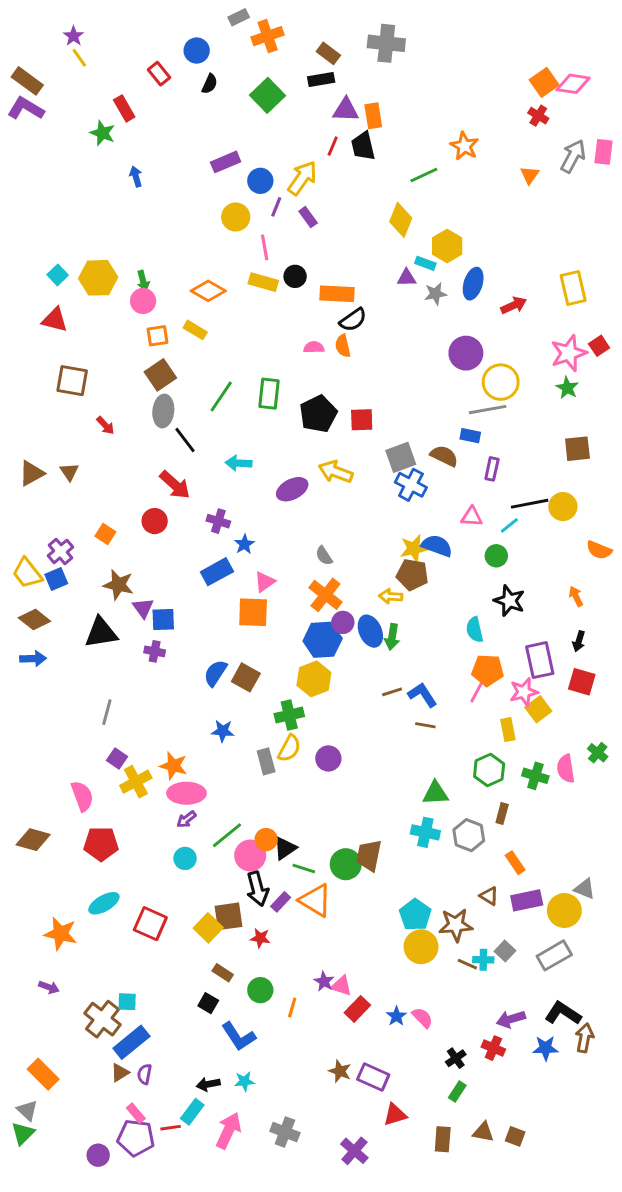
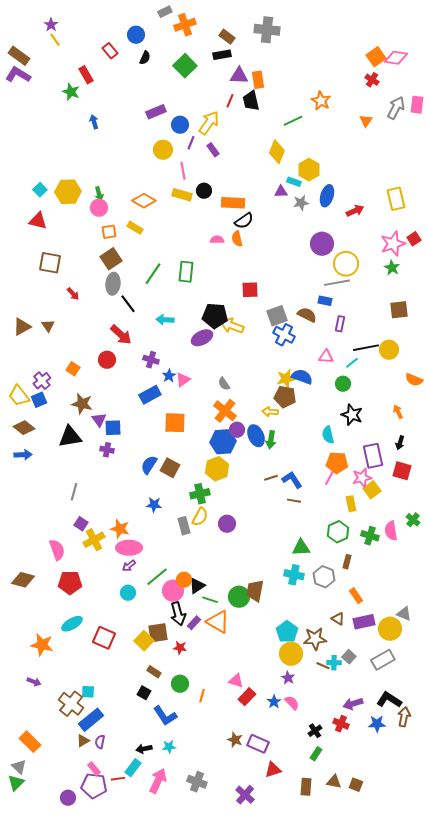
black pentagon: (318, 414) -> (215, 316), moved, turned 30
pink triangle: (265, 582) -> (183, 380), moved
purple star: (324, 981) -> (288, 678), moved

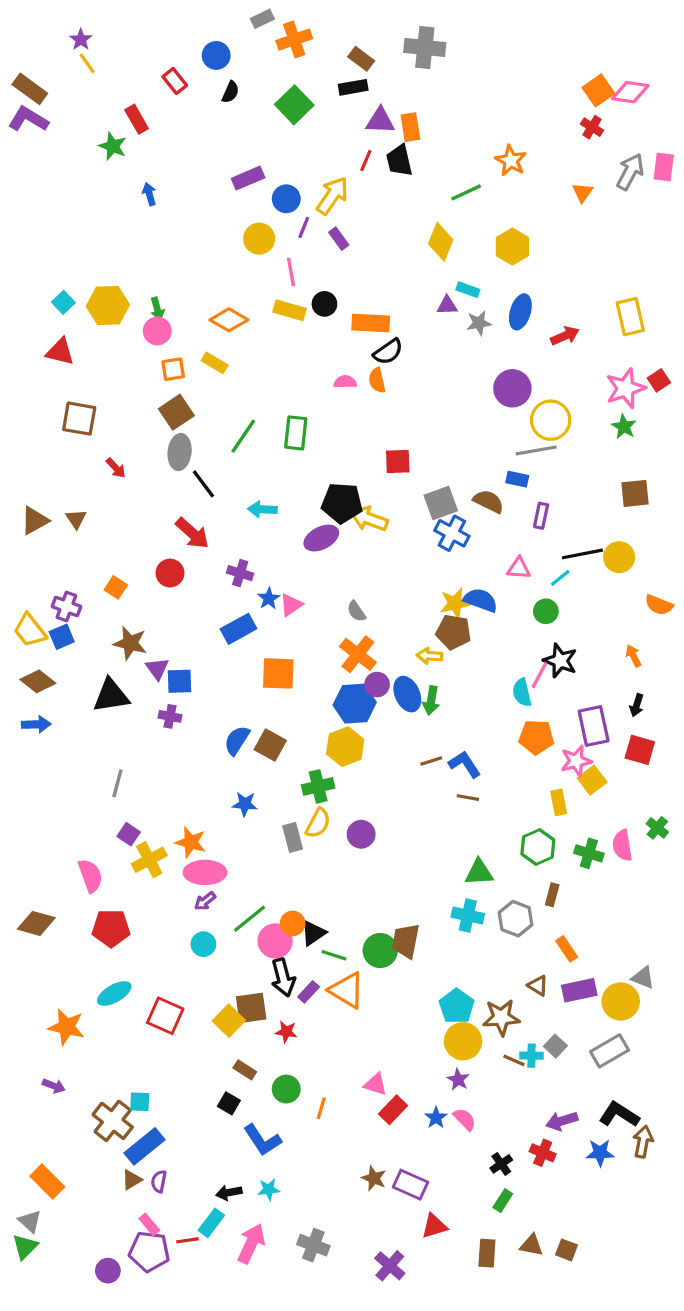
yellow hexagon: (309, 170) -> (512, 247), moved
purple cross: (42, 381) -> (66, 606), turned -30
pink line: (330, 477) -> (539, 675), moved

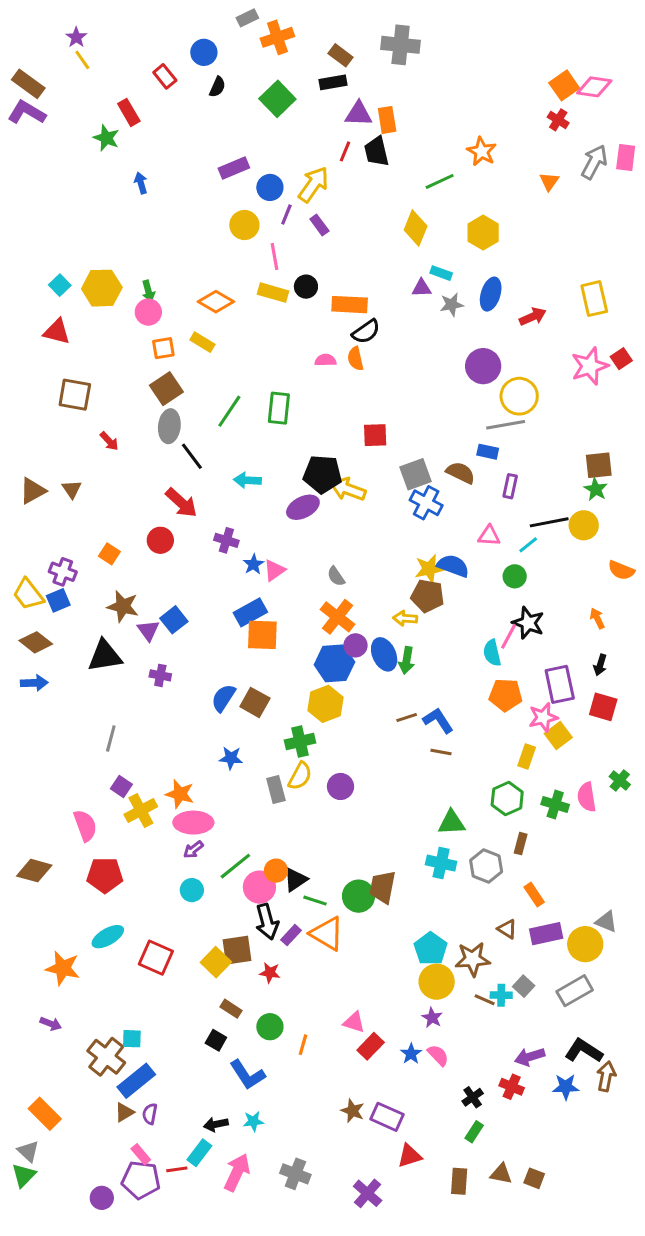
green star: (624, 427) -> (596, 489), moved
blue rectangle: (238, 629) -> (250, 612), moved
blue square: (180, 681) -> (174, 620), moved, turned -36
yellow rectangle: (559, 802) -> (527, 756), turned 30

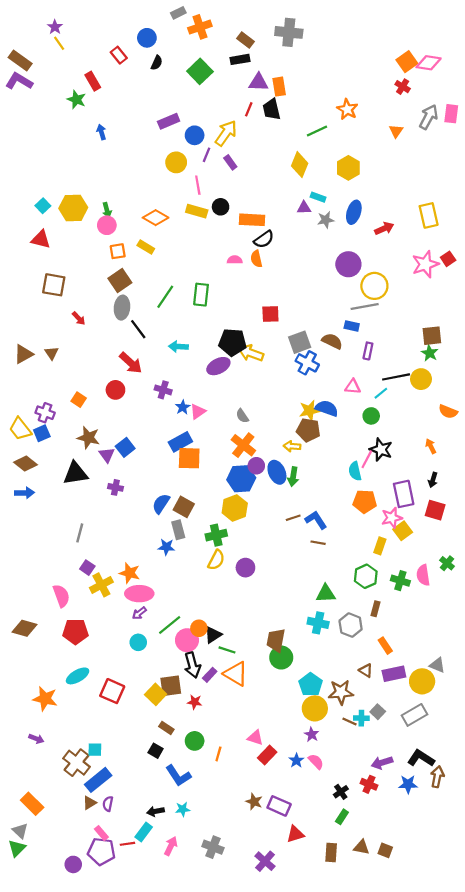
gray rectangle: (276, 789) -> (178, 530), moved
green circle: (359, 896) -> (281, 658), moved
pink arrow: (237, 1172) -> (171, 846), size x0.7

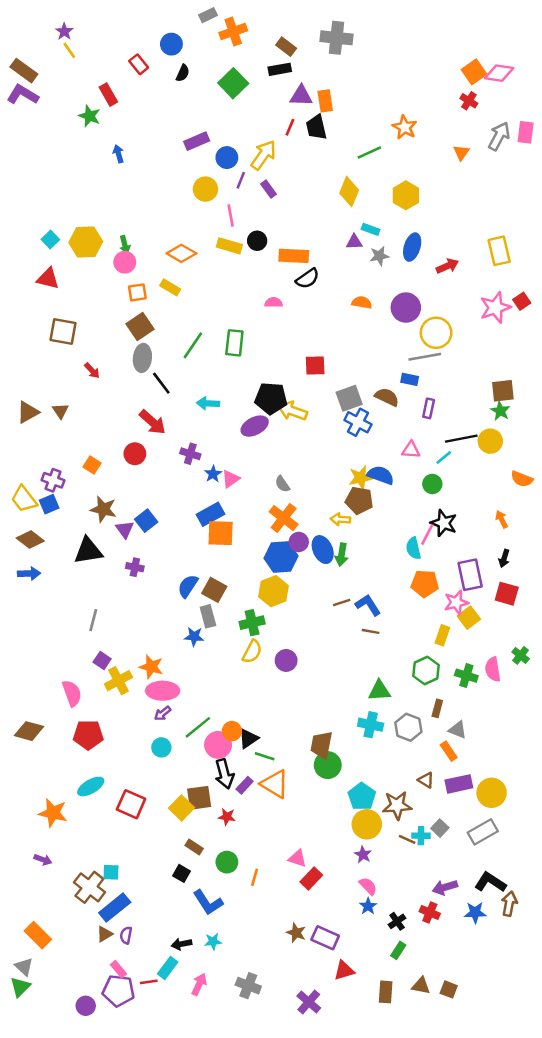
orange semicircle: (256, 259) -> (362, 303), moved, turned 112
gray triangle: (437, 665) -> (458, 730), moved
blue star: (296, 760) -> (368, 906), moved

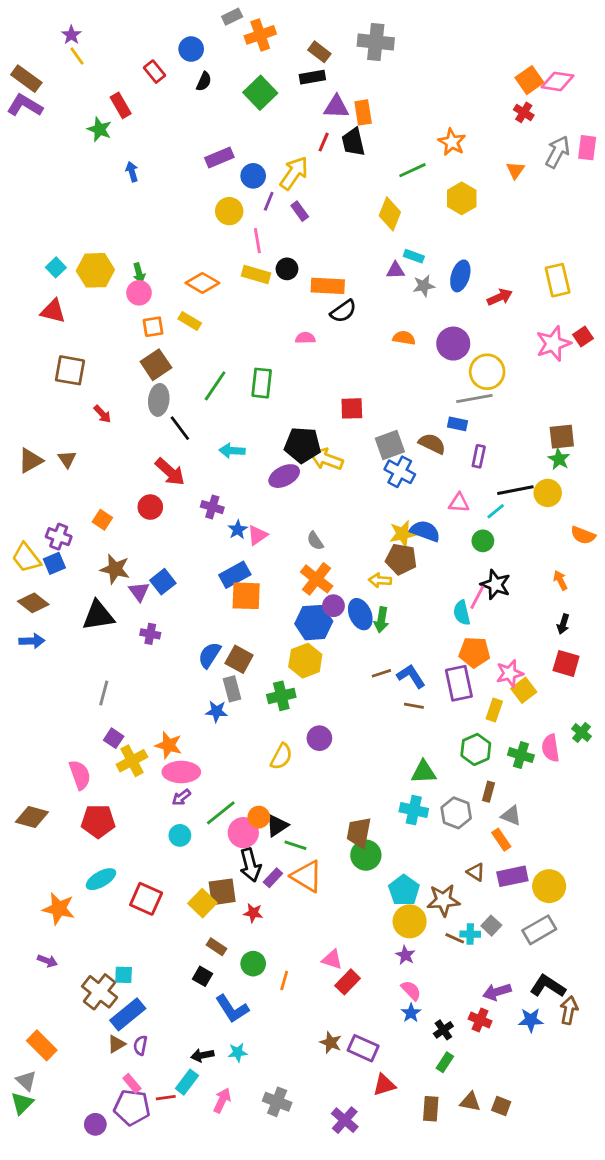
yellow hexagon: (406, 195) -> (462, 198), moved
purple rectangle: (470, 575) -> (459, 683), moved
yellow semicircle: (252, 652) -> (281, 756), moved

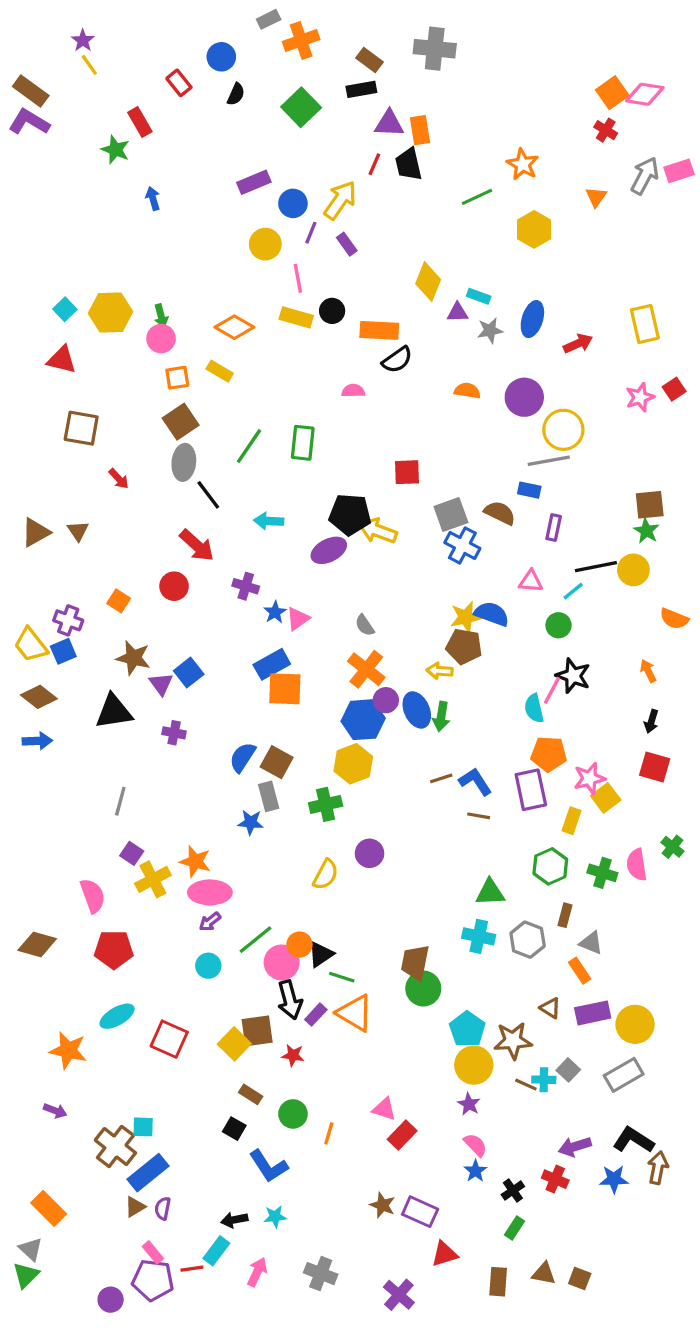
pink rectangle: (587, 148) -> (679, 171), turned 65
yellow diamond: (390, 214) -> (428, 282), moved
pink star: (553, 344) -> (640, 397), size x0.7

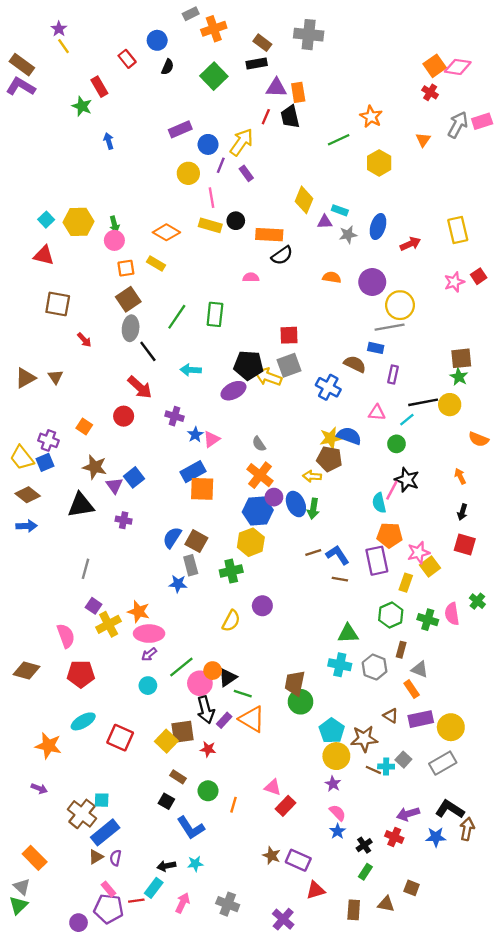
gray square: (451, 515) -> (289, 365), moved
brown square: (580, 1278) -> (412, 888), moved

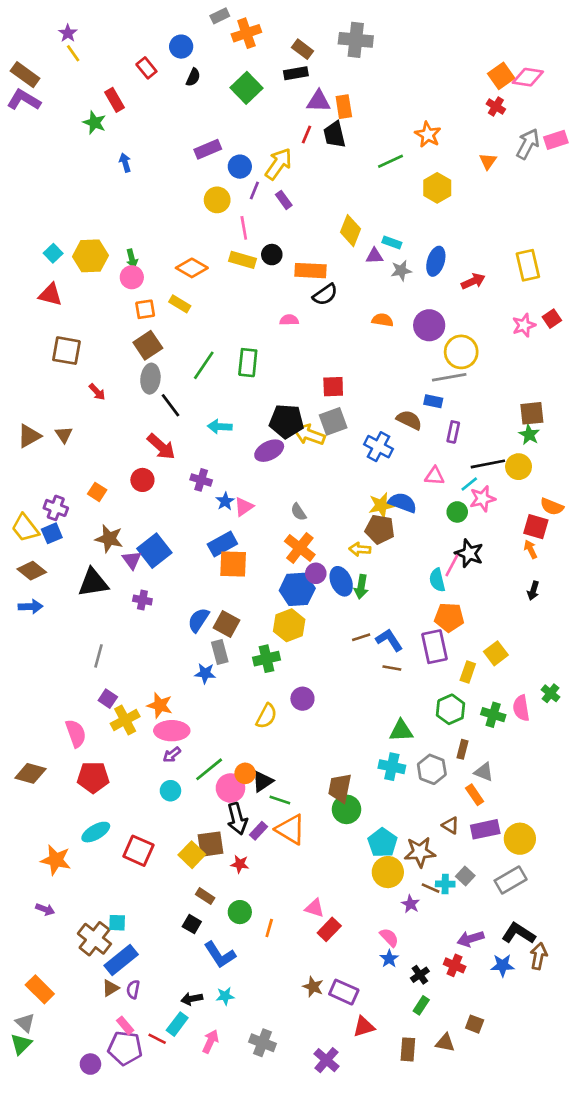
blue square: (134, 477) -> (154, 551), size x1.4
red square: (465, 544) -> (536, 527), moved
pink star: (418, 553) -> (483, 499), moved
purple star: (333, 784) -> (411, 904), moved
red line: (136, 901) -> (157, 1039), turned 35

